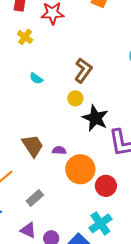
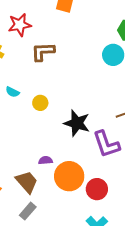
brown L-shape: (83, 70) -> (43, 52), moved, turned -120
yellow circle: (75, 98) -> (40, 103), moved
brown trapezoid: (33, 146) -> (27, 182), moved

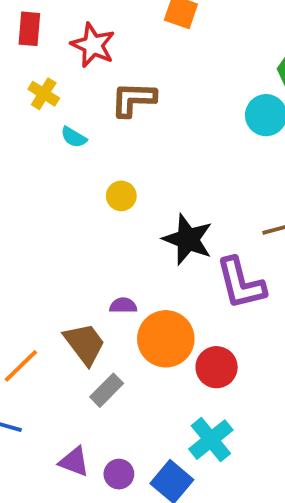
red star: (20, 25) -> (93, 45), turned 30
cyan semicircle: (12, 92) -> (74, 137), moved
gray rectangle: (28, 211) -> (107, 390), moved

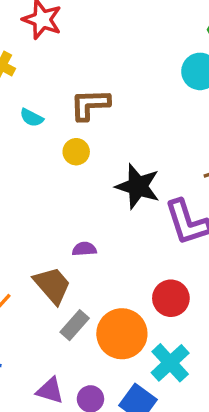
brown L-shape: (133, 99) -> (90, 105), moved
cyan semicircle: (74, 137) -> (32, 118), moved
orange circle: (166, 339) -> (122, 334), moved

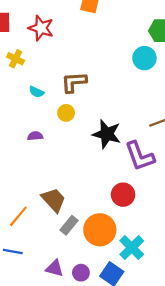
purple semicircle: (84, 249) -> (35, 136), moved
red circle: (171, 298) -> (123, 195), moved

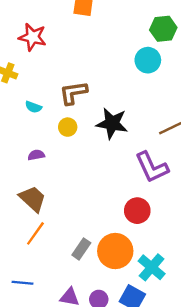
black star: (107, 134) -> (112, 123), moved
brown trapezoid: (54, 200) -> (33, 199), moved
orange line: (18, 216) -> (35, 233), moved

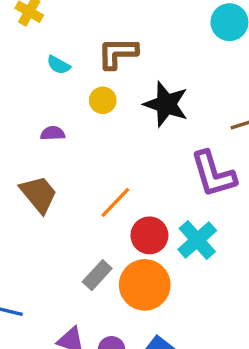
red circle: (137, 211) -> (149, 235), moved
orange line: (35, 233) -> (115, 202), moved
cyan cross: (152, 267) -> (197, 240), moved

